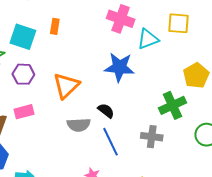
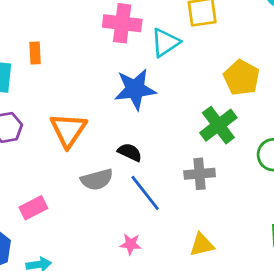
pink rectangle: (24, 112) -> (33, 208), moved

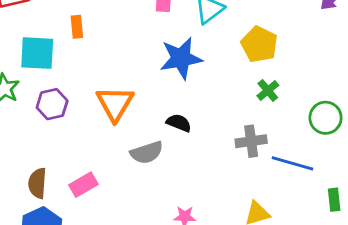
yellow pentagon: (242, 78) -> (259, 44), moved
green cross: (218, 125) -> (268, 91), size x0.6
blue line: (145, 193) -> (292, 163), moved, turned -33

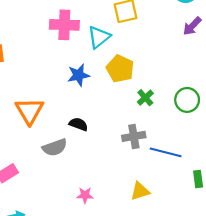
yellow pentagon: (259, 44) -> (120, 69), moved
blue star: (181, 58) -> (79, 75), size x0.7
green circle: (326, 118) -> (187, 100), moved

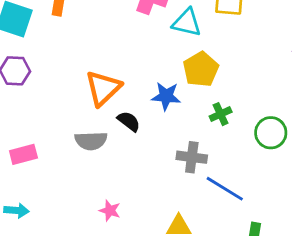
cyan triangle: (99, 37) -> (187, 23), turned 35
blue star: (79, 75) -> (166, 96), moved
orange triangle: (29, 111) -> (103, 88), moved

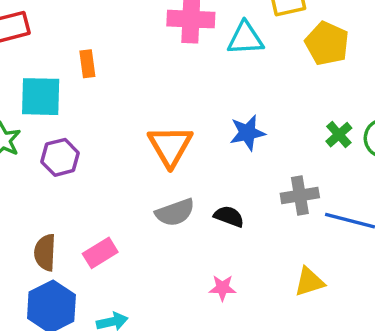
yellow pentagon: (201, 69) -> (327, 43), moved
green cross: (221, 114) -> (339, 135), moved
black semicircle: (129, 121) -> (229, 216), moved

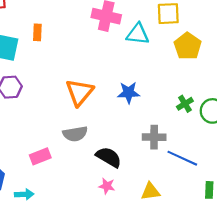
black semicircle: (229, 216) -> (109, 157), moved, size x1.4
pink rectangle: (100, 253) -> (40, 156), moved
pink star: (222, 288) -> (107, 186), moved

